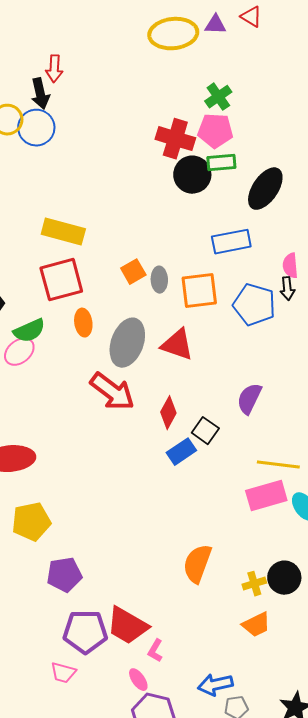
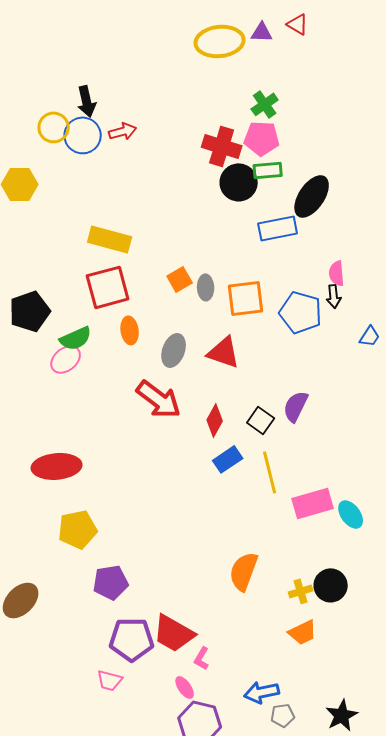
red arrow: (54, 69) -> (123, 131), moved, turned -108
blue rectangle: (231, 242) -> (278, 228), moved
gray ellipse: (127, 343) -> (174, 350), size x0.7
black square: (205, 431) -> (261, 420), moved
yellow line: (278, 465) -> (270, 472), moved, turned 69

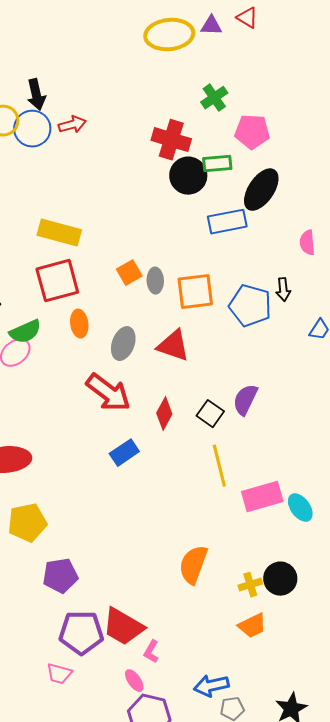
pink pentagon: (262, 138) -> (252, 132), moved
pink semicircle: (337, 273) -> (307, 243), moved
blue rectangle: (228, 459) -> (124, 453), moved

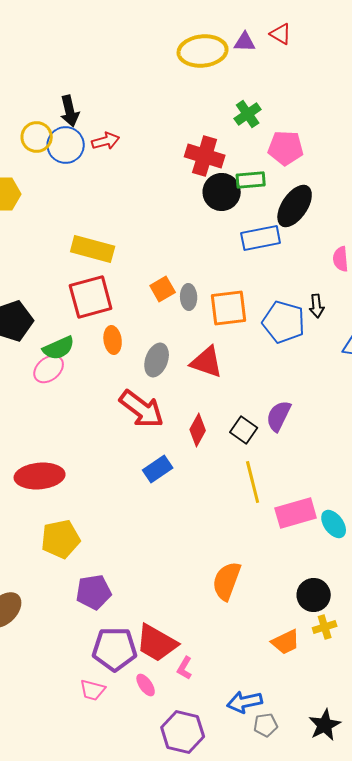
yellow cross: (250, 585) -> (325, 627), moved
pink ellipse: (134, 681) -> (146, 685), moved

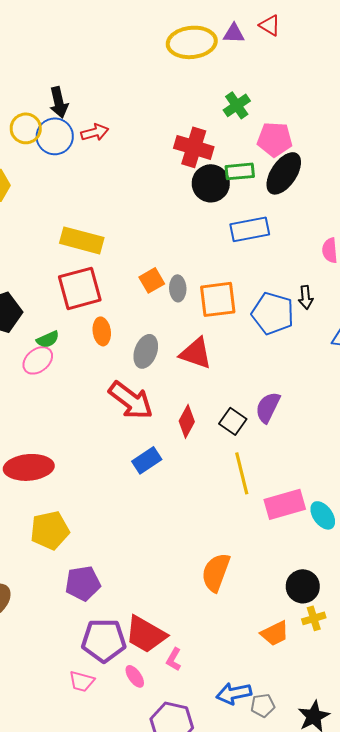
black ellipse: (295, 206) -> (284, 173), moved
green semicircle: (59, 348) -> (48, 339), size x0.7
gray pentagon: (266, 725) -> (263, 705), moved

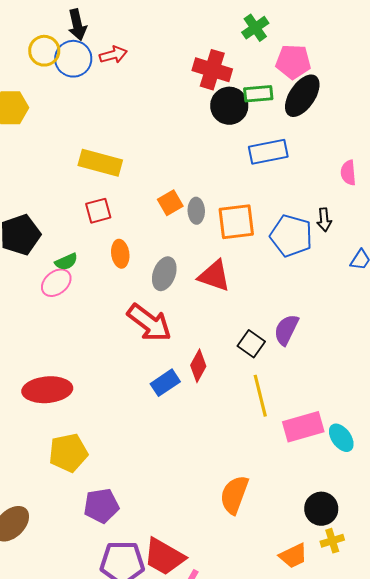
red square: (80, 288) -> (98, 211), size x0.6
red diamond: (187, 421) -> (198, 366), moved

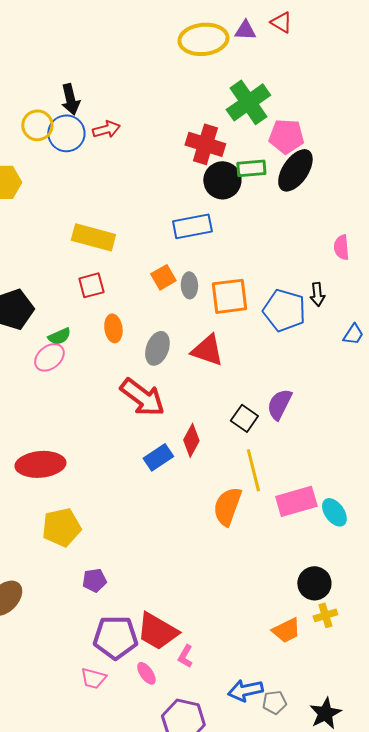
green cross: (255, 28) -> (248, 102), size x1.6
blue rectangle: (268, 152) -> (192, 226), moved
orange semicircle: (234, 495) -> (227, 506), moved
purple pentagon: (101, 506) -> (94, 580), size x0.7

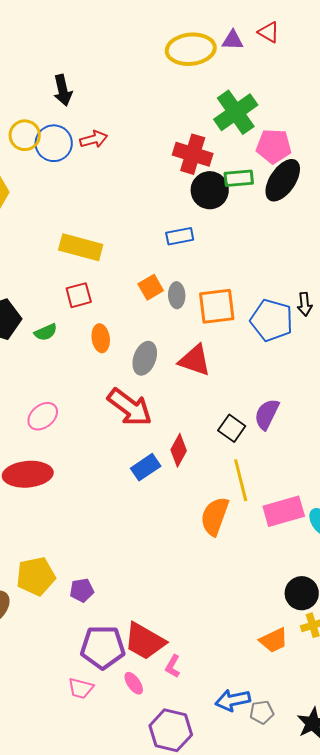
black arrow: (70, 99) -> (63, 90), moved
blue rectangle: (192, 226) -> (180, 236), size x0.7
green semicircle: (59, 336) -> (46, 332), moved
pink ellipse: (49, 357) -> (43, 416), moved
yellow pentagon: (61, 527) -> (36, 576), moved

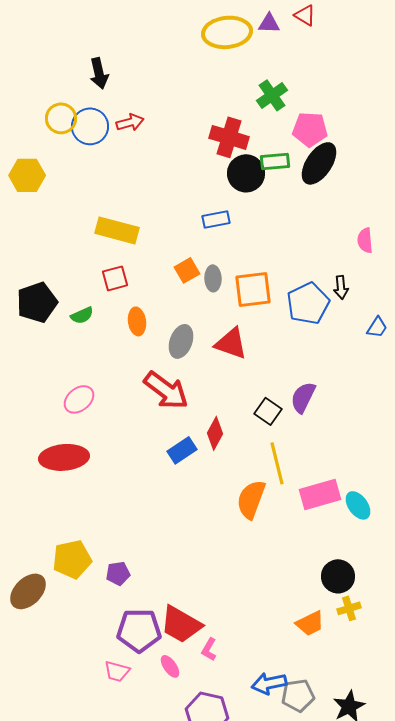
green cross: (236, 112) -> (272, 95), size x0.7
blue pentagon: (272, 320) -> (308, 303), turned 30
gray pentagon: (262, 712) -> (298, 695), size x1.4

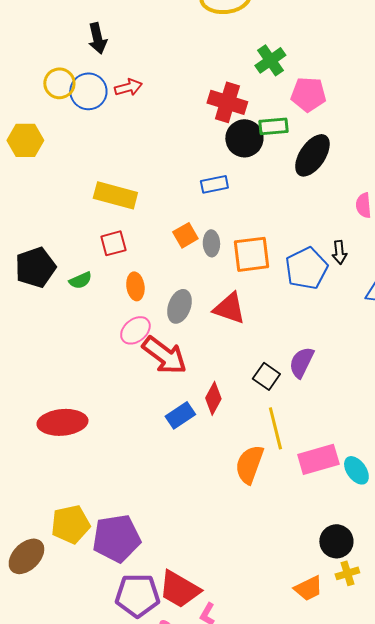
black ellipse: (319, 163) -> (312, 155), moved
pink ellipse: (79, 399) -> (135, 330), moved
purple pentagon: (118, 573) -> (116, 538), size x2.0

